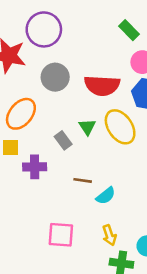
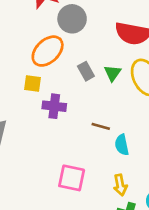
gray circle: (55, 77) -> (72, 19), moved
gray rectangle: (63, 140) -> (86, 71), moved
cyan semicircle: (106, 196) -> (122, 145), turned 108

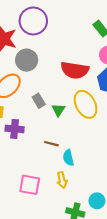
green triangle: (113, 73) -> (58, 110), moved
yellow arrow: (120, 185) -> (62, 180), moved

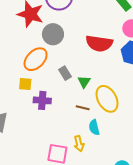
yellow ellipse: (86, 104) -> (107, 99), moved
brown line: (51, 144) -> (83, 108), moved
yellow arrow: (62, 180) -> (79, 144), moved

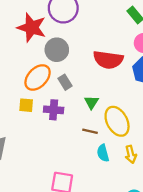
gray rectangle: (65, 73) -> (65, 82), moved
purple cross: (42, 100) -> (54, 110), moved
yellow arrow: (79, 144) -> (131, 154), moved

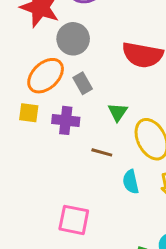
brown line: (90, 131) -> (102, 152), moved

